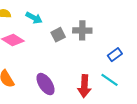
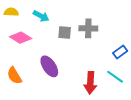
gray square: (58, 35) -> (65, 32), turned 32
purple ellipse: (45, 84) -> (49, 66), moved

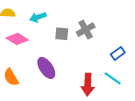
cyan arrow: (41, 16) -> (38, 17), turned 133
gray cross: (88, 28) -> (86, 30), turned -30

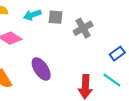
gray square: (62, 34) -> (55, 17), moved

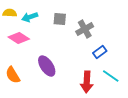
cyan arrow: (32, 15) -> (30, 17), moved
blue rectangle: (117, 54) -> (100, 52), moved

